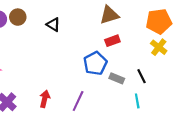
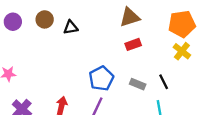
brown circle: (18, 17) -> (45, 19), moved
black triangle: (53, 25) -> (71, 27), turned -40
blue pentagon: (95, 63) -> (101, 78), moved

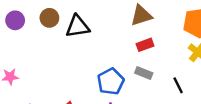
black triangle: (71, 27) -> (78, 26), size x1.5
gray rectangle: (138, 84) -> (144, 73), moved

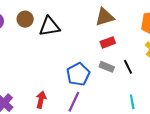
black line: (178, 85) -> (128, 67), moved

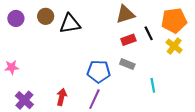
black line: (128, 67) -> (149, 33), moved
blue pentagon: (78, 74) -> (99, 72), turned 30
cyan line: (132, 102) -> (153, 85), moved

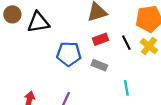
black line: (149, 33) -> (126, 43), moved
blue pentagon: (99, 72) -> (69, 54), moved

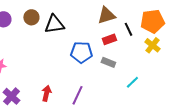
black line: (126, 43) -> (128, 29), moved
cyan line: (126, 88) -> (132, 82), turned 56

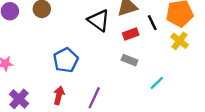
black triangle: (54, 24) -> (99, 20), moved, turned 45
blue pentagon: (81, 52) -> (66, 60), moved, turned -30

